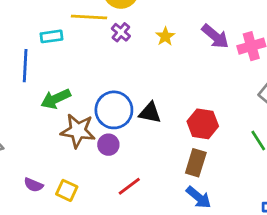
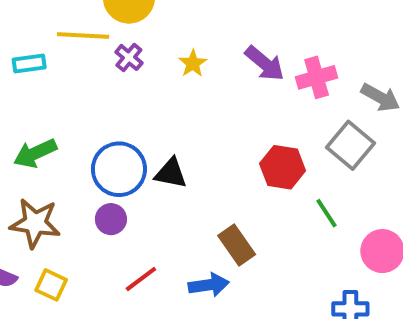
red hexagon: (203, 124) -> (283, 167), moved
brown star: (78, 131) -> (35, 223), moved
brown rectangle: (196, 163) -> (237, 245), turned -52
blue arrow: (199, 197) -> (209, 285), moved, turned -48

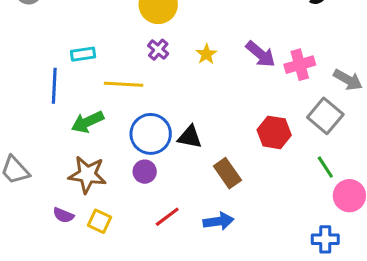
yellow line: (83, 36) -> (124, 84), moved
green line: (326, 213) -> (325, 167), moved
brown rectangle: (237, 245) -> (227, 173), moved

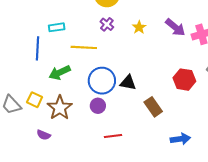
brown star: (87, 175) -> (60, 108), turned 30
red line: (167, 217) -> (113, 136), turned 30
yellow square: (99, 221) -> (35, 100), moved
blue arrow: (218, 221) -> (180, 139), moved

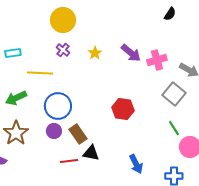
red hexagon: (184, 80) -> (123, 109), moved
black triangle: (128, 83) -> (91, 153), moved
brown rectangle: (153, 107) -> (78, 134), moved
blue arrow: (180, 139) -> (136, 164), turned 72

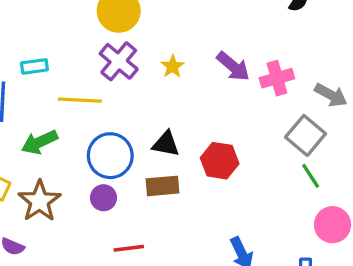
purple cross: (63, 50) -> (119, 61), size x1.6
green line: (174, 128) -> (311, 176), moved
brown rectangle: (78, 134) -> (162, 186), moved, turned -60
black triangle: (91, 153) -> (166, 144), moved

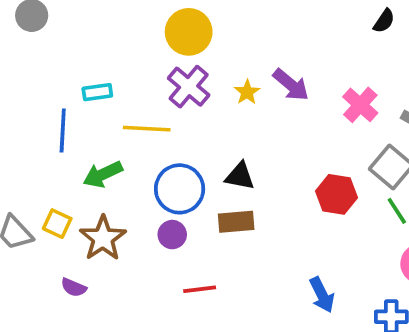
purple arrow: (233, 66) -> (291, 85), moved
pink cross: (277, 78) -> (360, 105), turned -32
red hexagon: (220, 161) -> (337, 194), moved

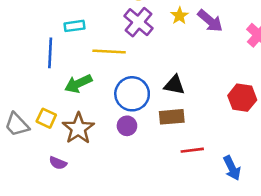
yellow star: (247, 92) -> (179, 16), moved
red line: (200, 289) -> (192, 150), moved

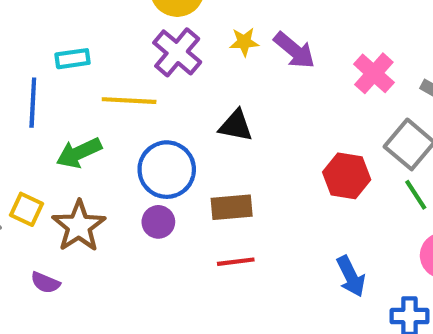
yellow star: (179, 16) -> (244, 42), turned 30
black triangle: (174, 85) -> (236, 126), moved
red line: (192, 150) -> (236, 262), moved
blue arrow: (232, 168) -> (351, 276), moved

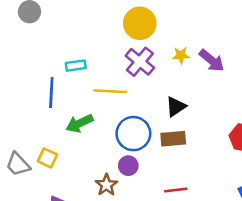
black triangle: (236, 126) -> (176, 107), turned -45
brown rectangle: (232, 207) -> (173, 139), moved
brown star: (79, 226) -> (106, 185), moved, size x0.7

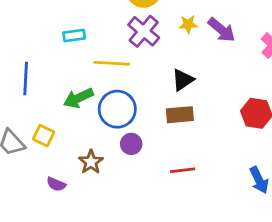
blue line: (51, 93) -> (26, 79), moved
blue circle: (133, 134) -> (117, 109), moved
brown star: (106, 185) -> (91, 162), moved

